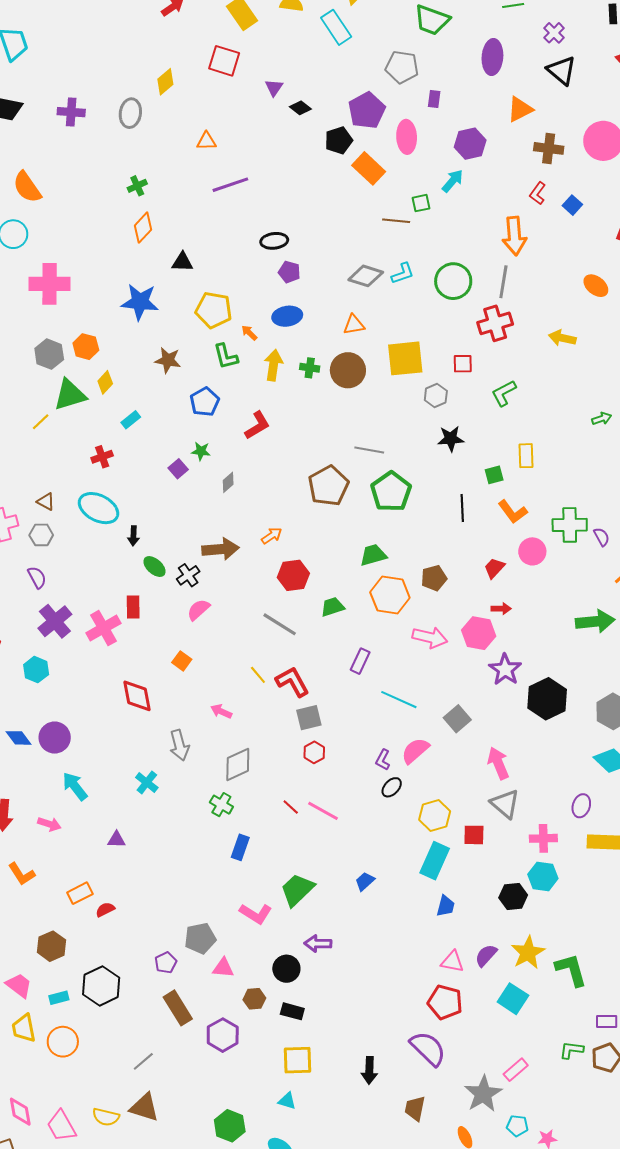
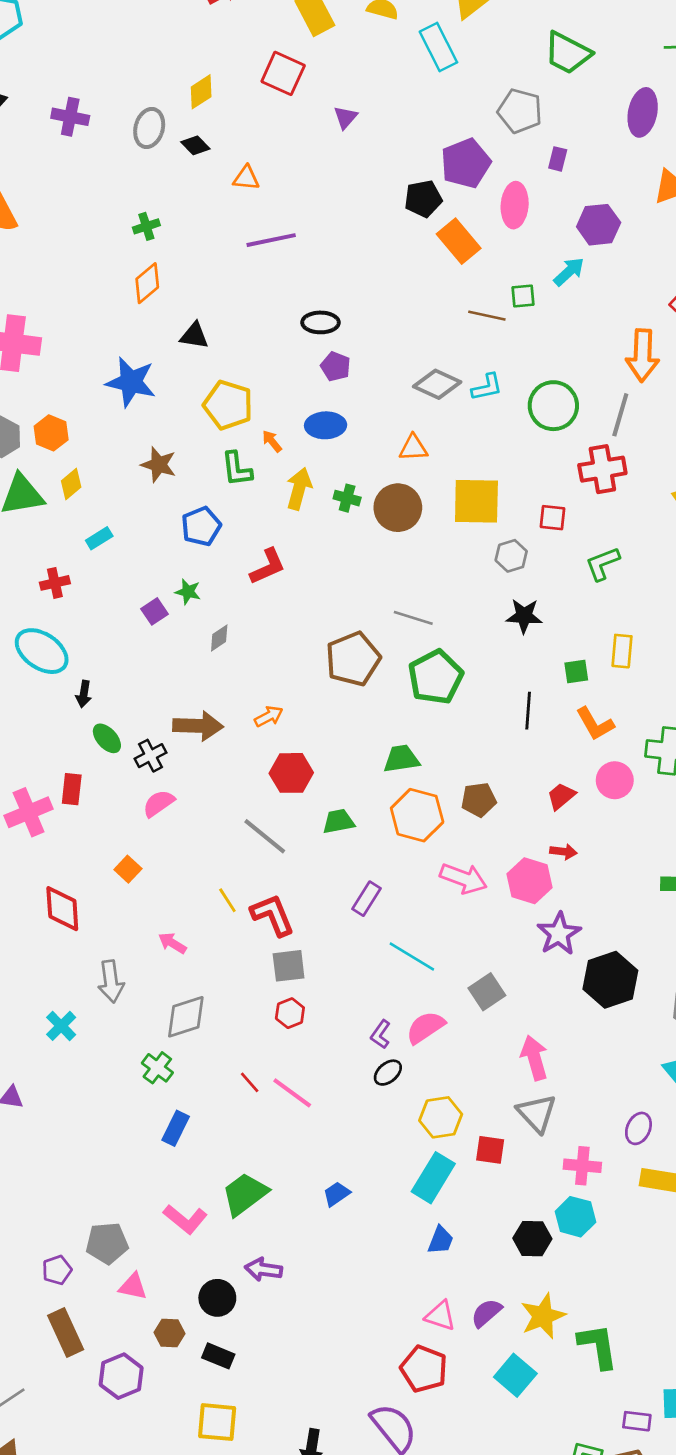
black diamond: (300, 108) -> (195, 145), moved

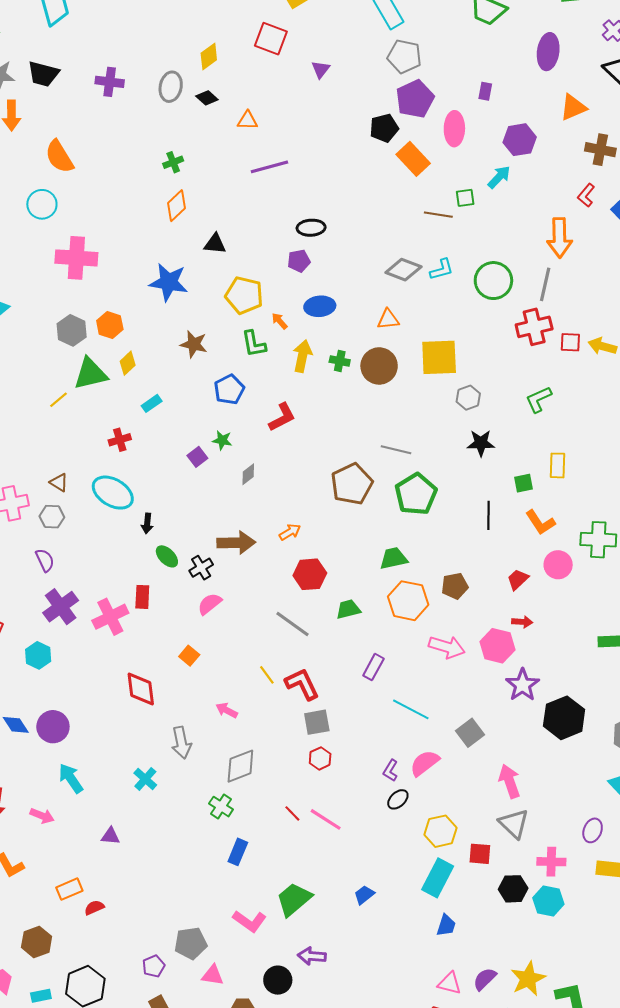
gray pentagon: (520, 111) -> (404, 57), moved
purple pentagon: (336, 367) -> (299, 261), moved, turned -30
red square: (552, 518) -> (570, 342), moved
black hexagon: (532, 1239) -> (513, 889), moved

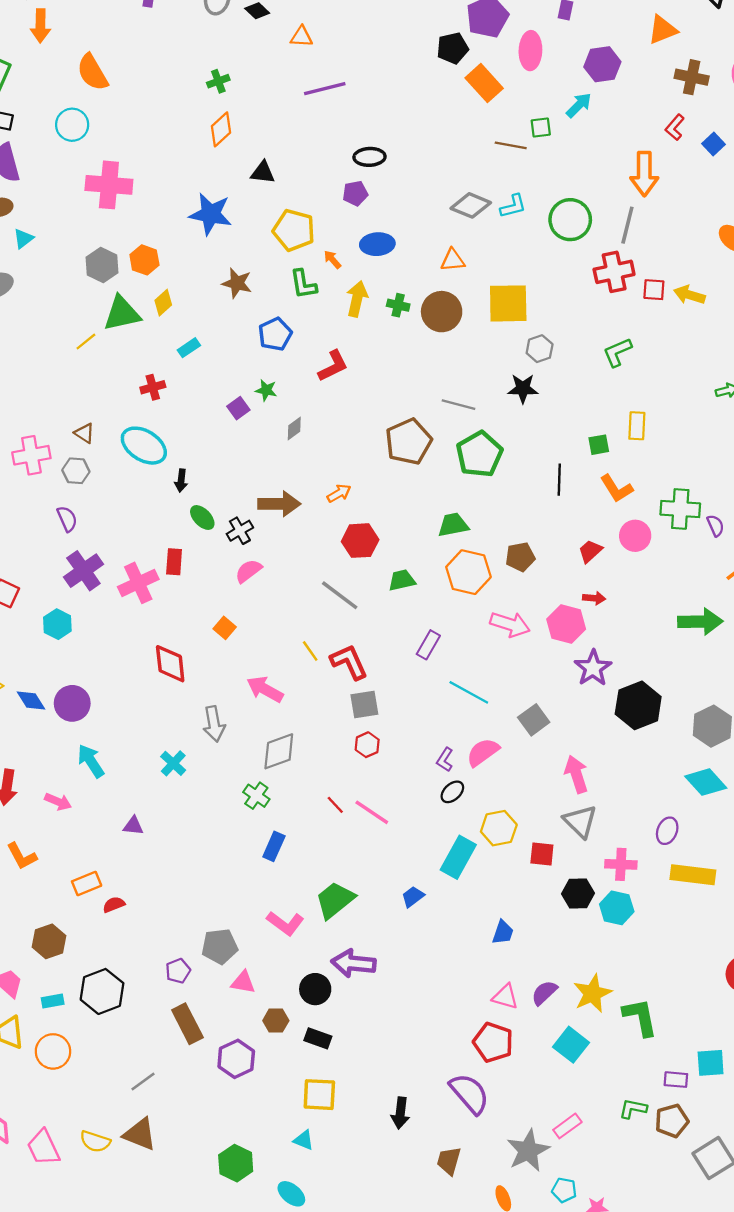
black star: (481, 443) -> (523, 388), moved
pink arrow: (227, 710) -> (265, 689), size x1.5
cyan rectangle: (438, 878) -> (458, 857), moved
purple arrow: (312, 956) -> (353, 963), size x1.4

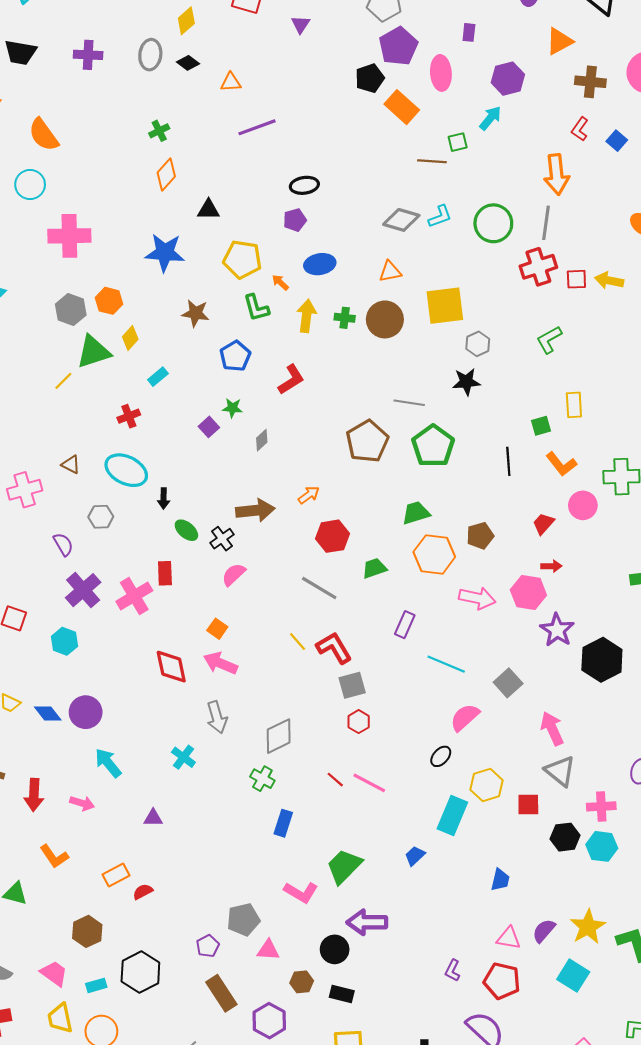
gray hexagon: (76, 471) -> (101, 517), moved
pink arrow: (265, 689) -> (220, 663), moved
purple L-shape: (445, 760) -> (452, 971), moved

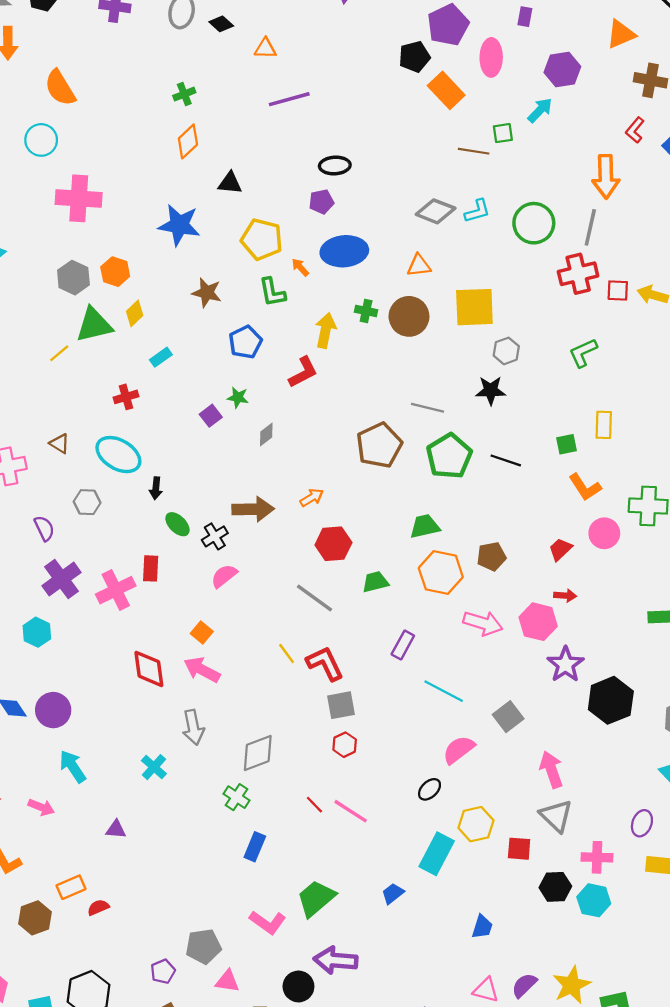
blue ellipse: (320, 264) -> (344, 251), size x1.4
yellow arrow: (307, 316) -> (326, 330), moved
black line: (508, 461) -> (506, 460), moved, turned -72
brown hexagon: (87, 931) -> (35, 918), moved

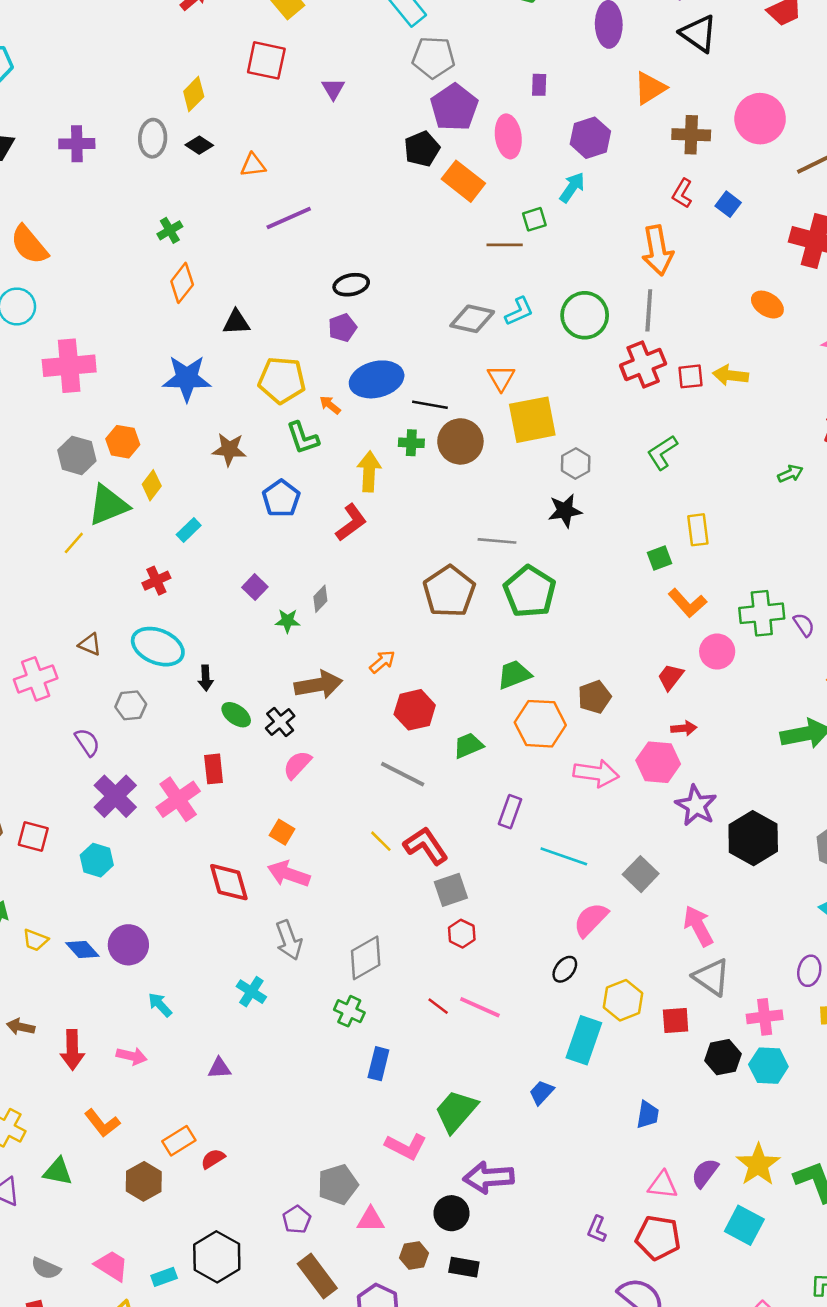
orange triangle: (419, 266) -> (501, 378), moved, turned -45
green star: (238, 397) -> (288, 621), moved
black line: (506, 460) -> (430, 405), moved
cyan arrow: (73, 766) -> (160, 1005), size x0.7

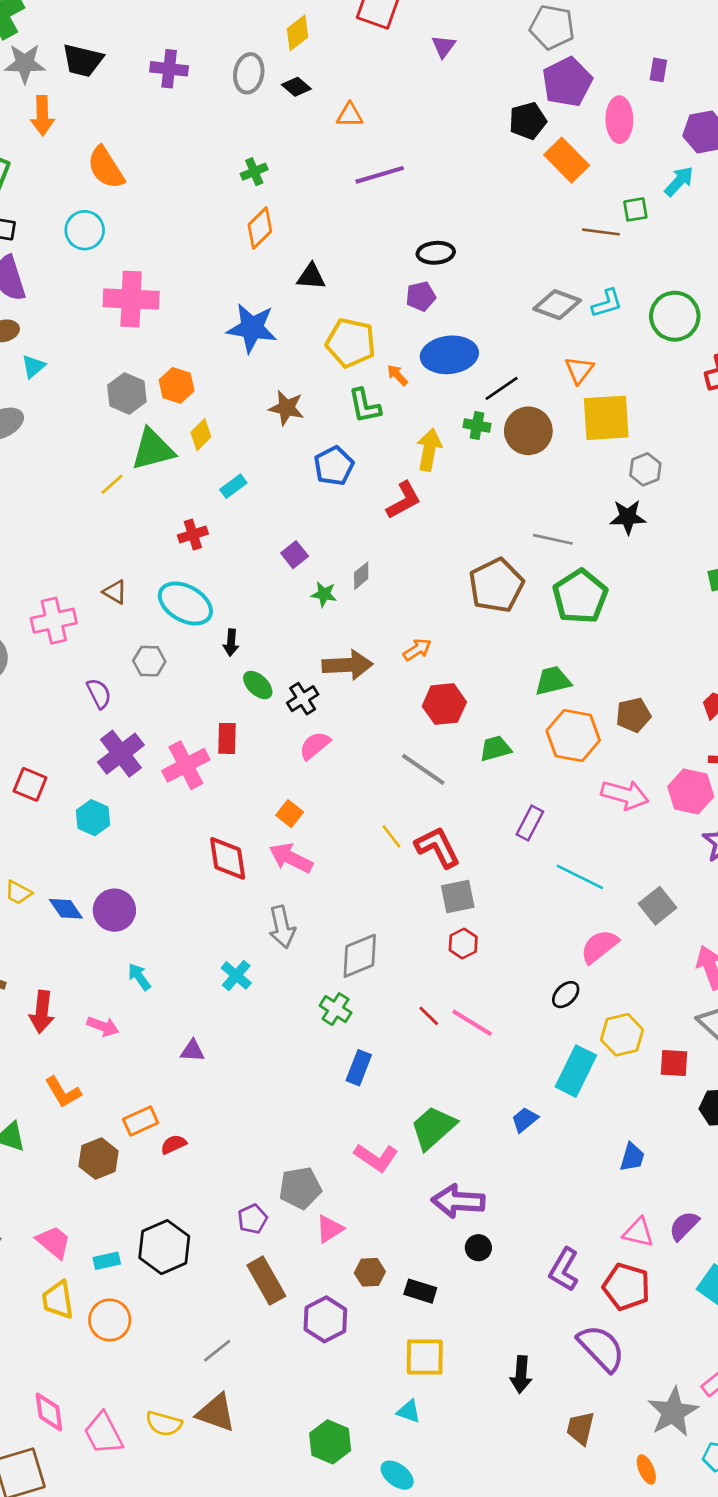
black line: (430, 405) -> (502, 388), turned -52
black circle: (451, 1213) -> (478, 1248), moved, size x0.7
pink triangle: (371, 1220) -> (330, 1229), turned -40
purple L-shape: (597, 1229) -> (564, 1270), size x1.5

